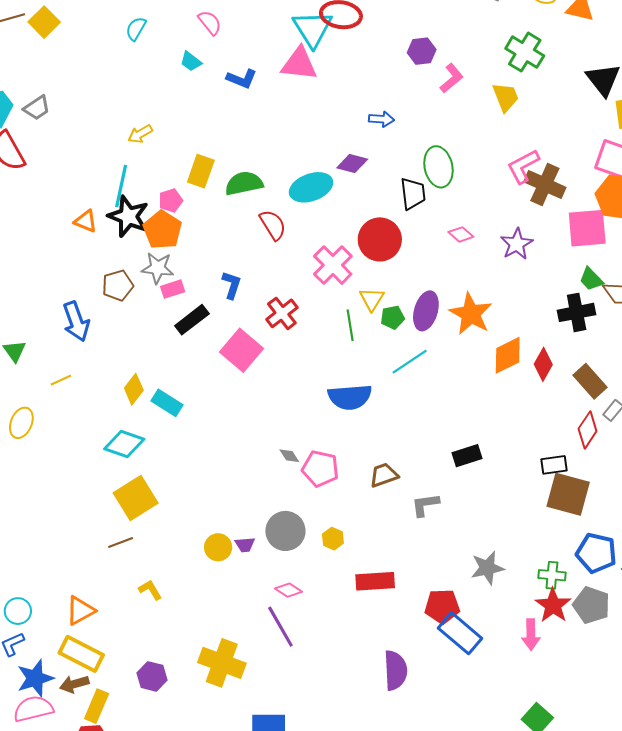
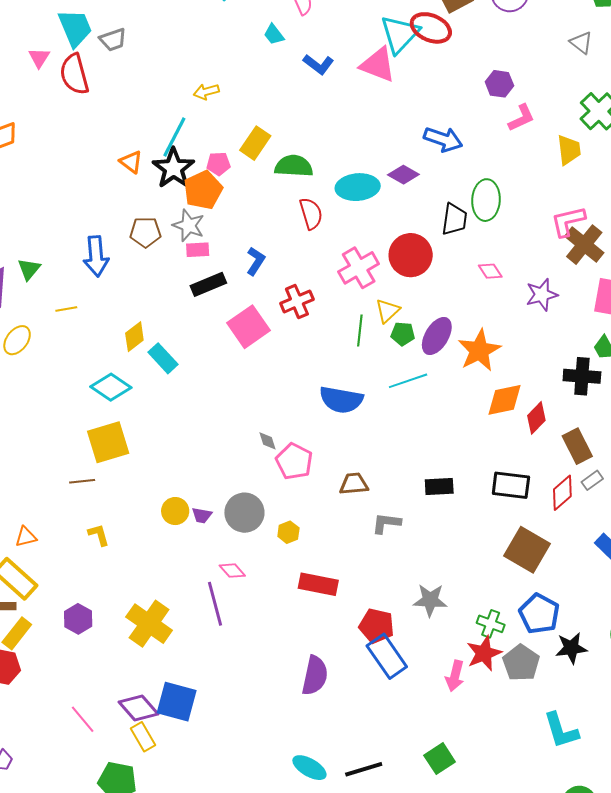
blue arrow: (381, 119) -> (443, 139), size x1.5
black rectangle: (554, 465) -> (511, 485), moved, size x1.4
orange triangle: (80, 611) -> (26, 537), size x0.7

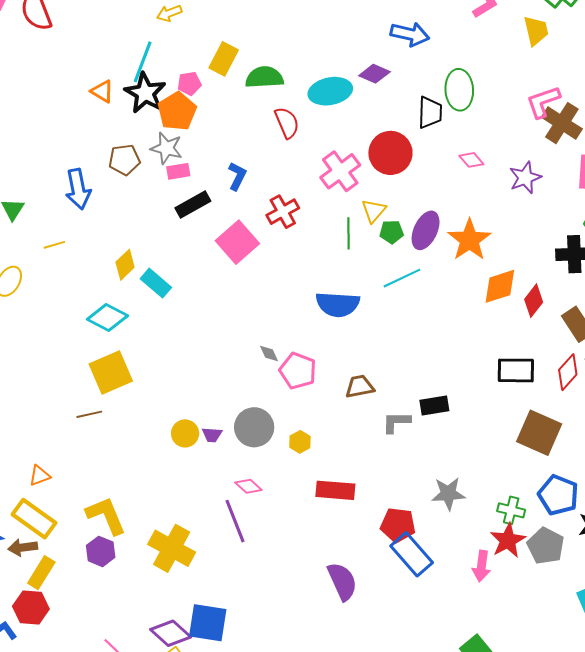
black rectangle: (439, 486) -> (434, 405), moved
yellow L-shape: (99, 535) -> (106, 515), moved, size x1.8
purple semicircle: (315, 676) -> (342, 581), turned -30

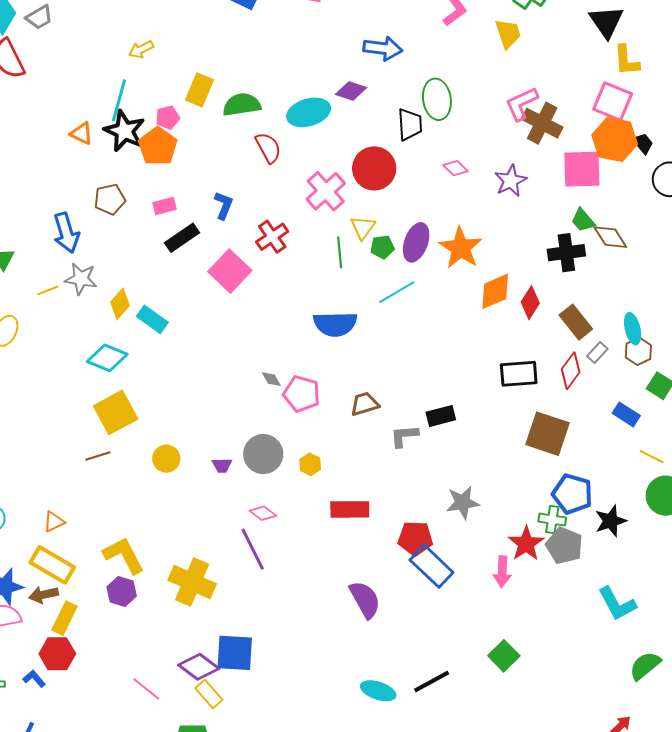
gray star: (167, 148) -> (81, 279), moved
yellow circle: (185, 433) -> (166, 459), moved
green cross: (511, 510) -> (552, 520), moved

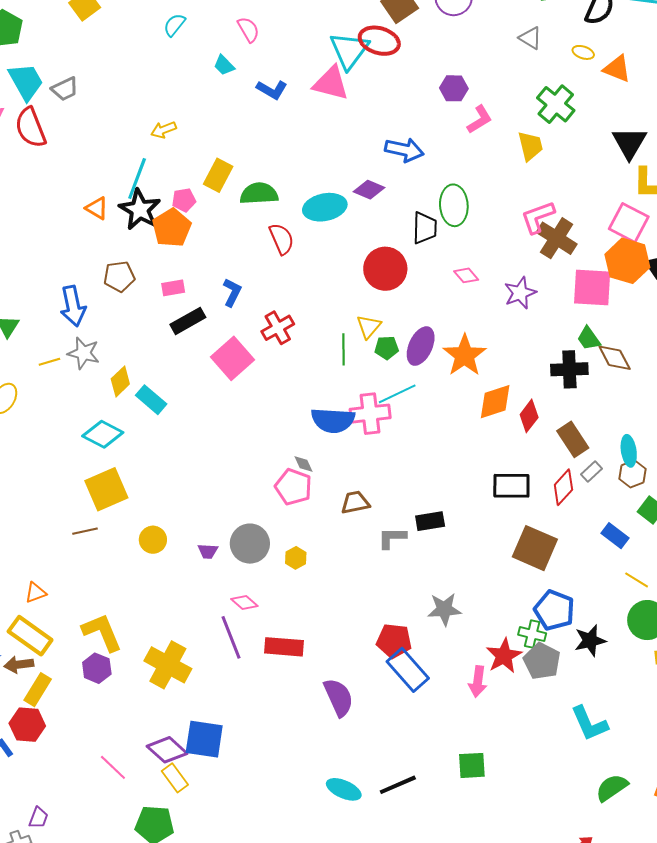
pink cross: (326, 191) -> (370, 414), moved, turned 30
gray diamond: (271, 379) -> (304, 464), moved
red rectangle: (350, 509) -> (284, 647), moved
green square: (504, 656) -> (472, 765), turned 36

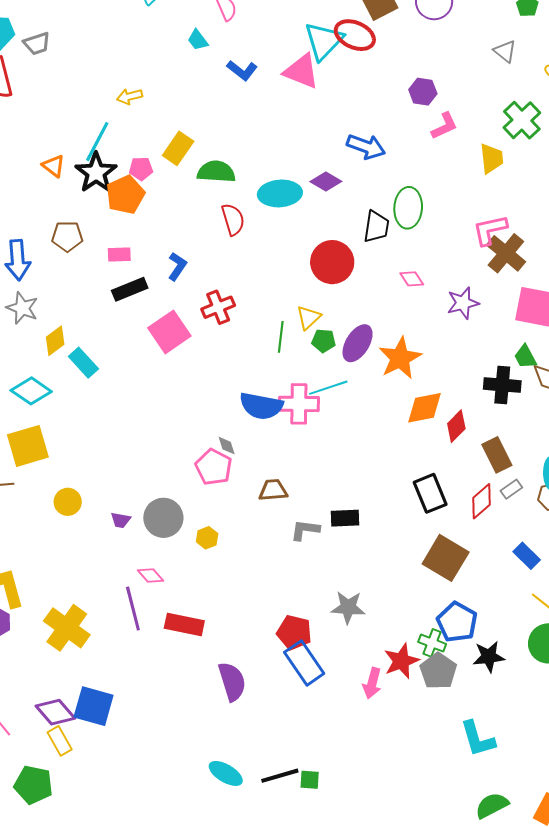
black rectangle: (511, 486) -> (430, 493), turned 60
green square: (472, 765) -> (310, 780), moved, size x0.7

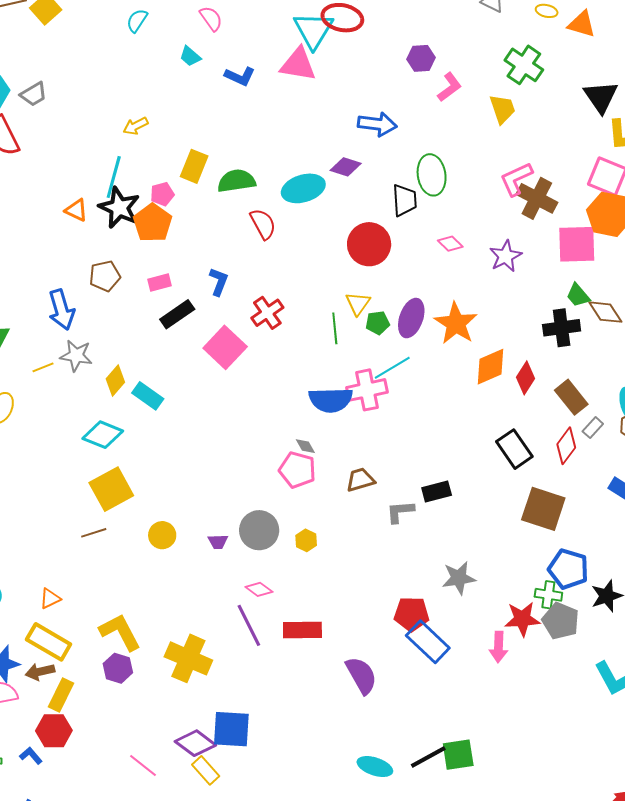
red star: (401, 661) -> (522, 619), turned 30
green square: (310, 780) -> (458, 755), size x1.6

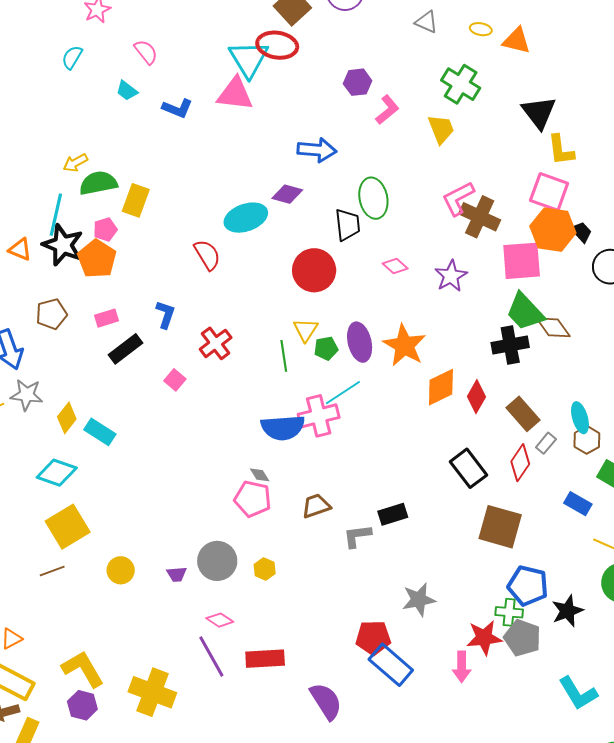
green semicircle: (236, 181) -> (98, 183), moved
green trapezoid: (578, 295) -> (525, 312), size x1.6
purple ellipse: (411, 318) -> (360, 342), turned -30
pink square: (225, 347) -> (175, 380), size x0.5

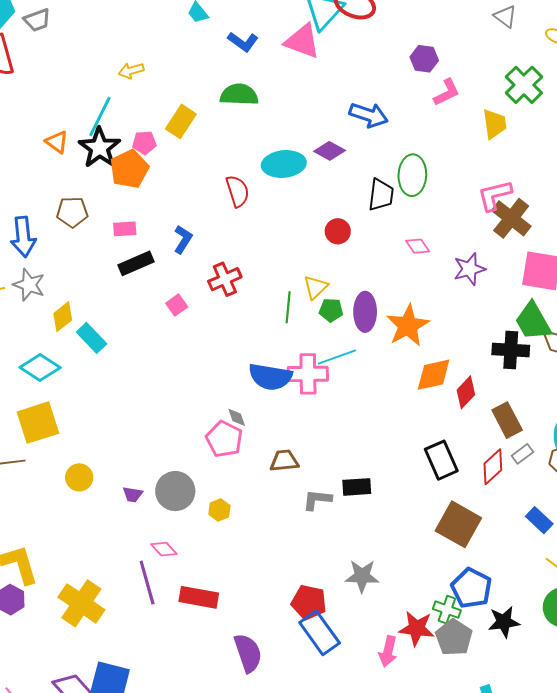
green semicircle: (98, 183) -> (239, 95), moved
red circle: (314, 270) -> (338, 231), size x0.6

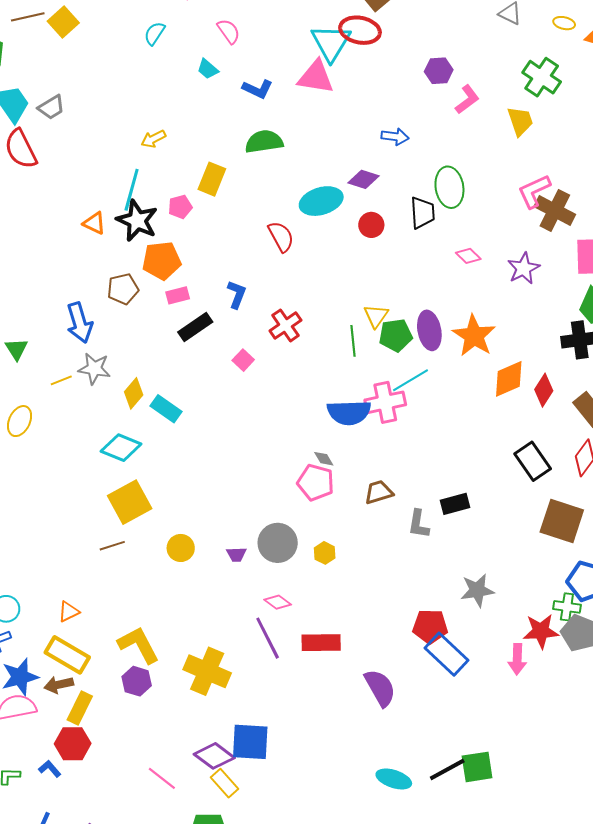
blue arrow: (369, 115) -> (395, 137), size x0.7
orange pentagon: (129, 169) -> (162, 261), moved, turned 30
red circle: (338, 231) -> (371, 225), moved
green pentagon: (331, 310) -> (396, 335), size x1.4
gray L-shape: (317, 500) -> (419, 524), turned -76

